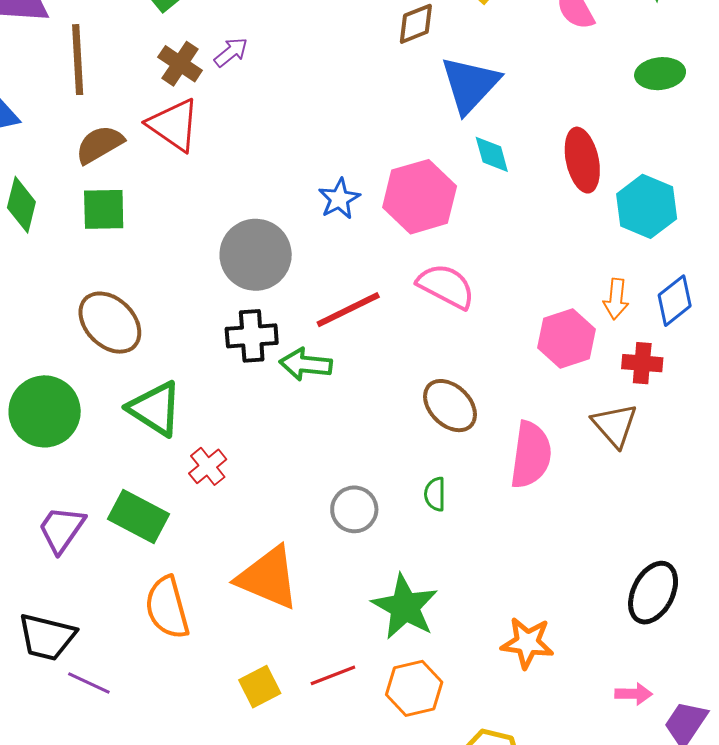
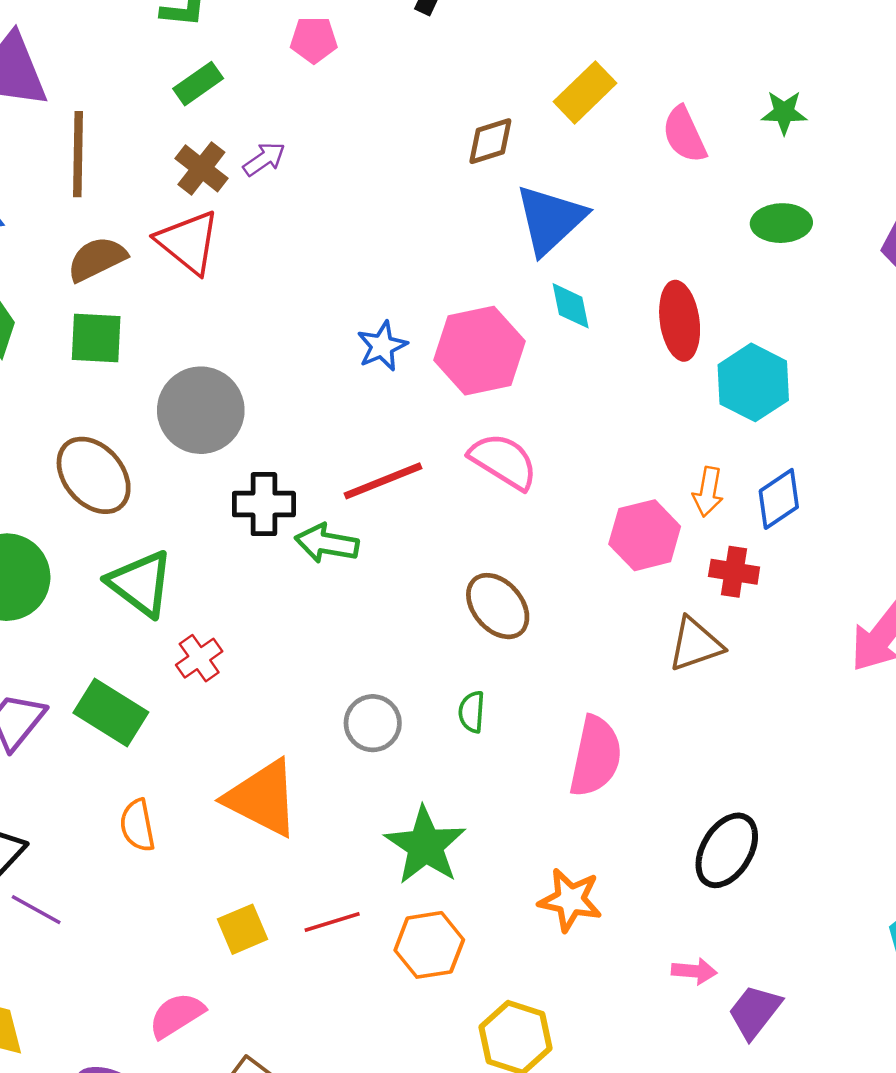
gray circle: (256, 255) -> (201, 410), moved
brown triangle: (615, 425) -> (695, 644), turned 48
pink semicircle: (531, 455) -> (596, 756), moved
orange semicircle: (167, 608) -> (137, 825), size x0.7

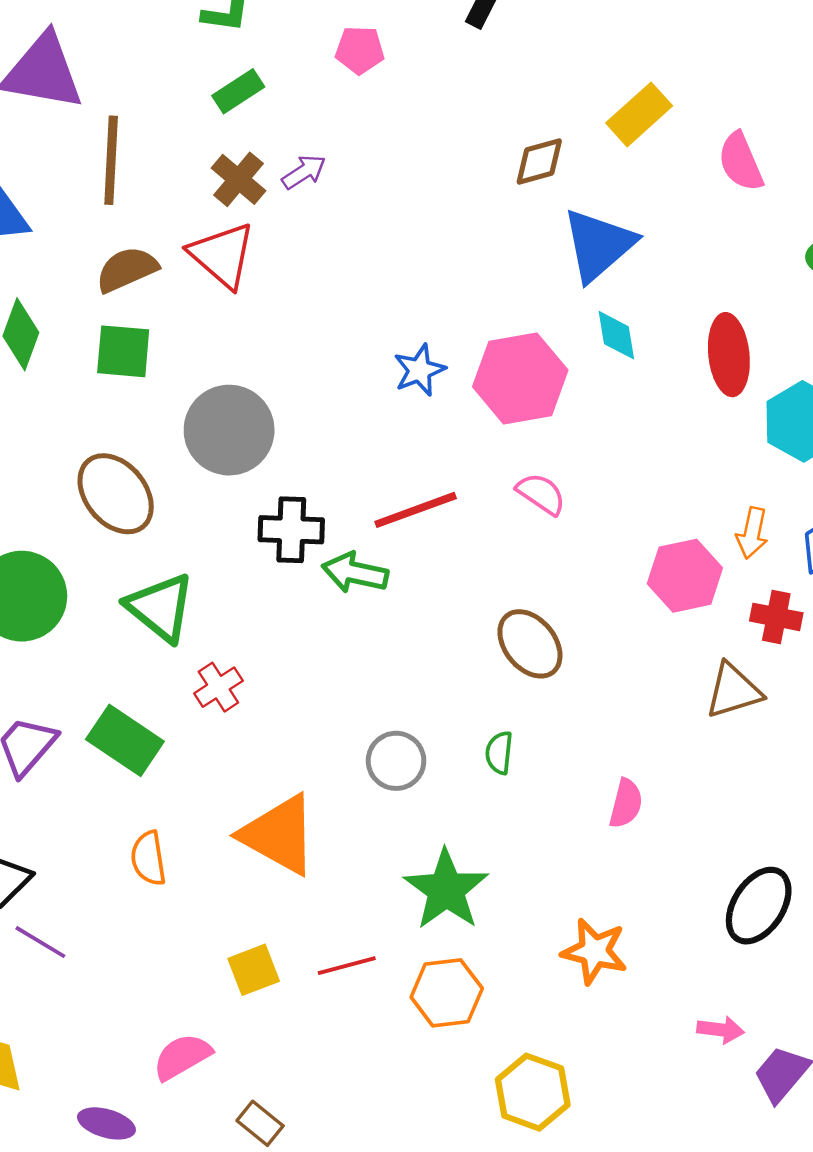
pink semicircle: (503, 461) -> (541, 494), size x0.7
pink semicircle: (596, 756) -> (626, 803), size x0.6

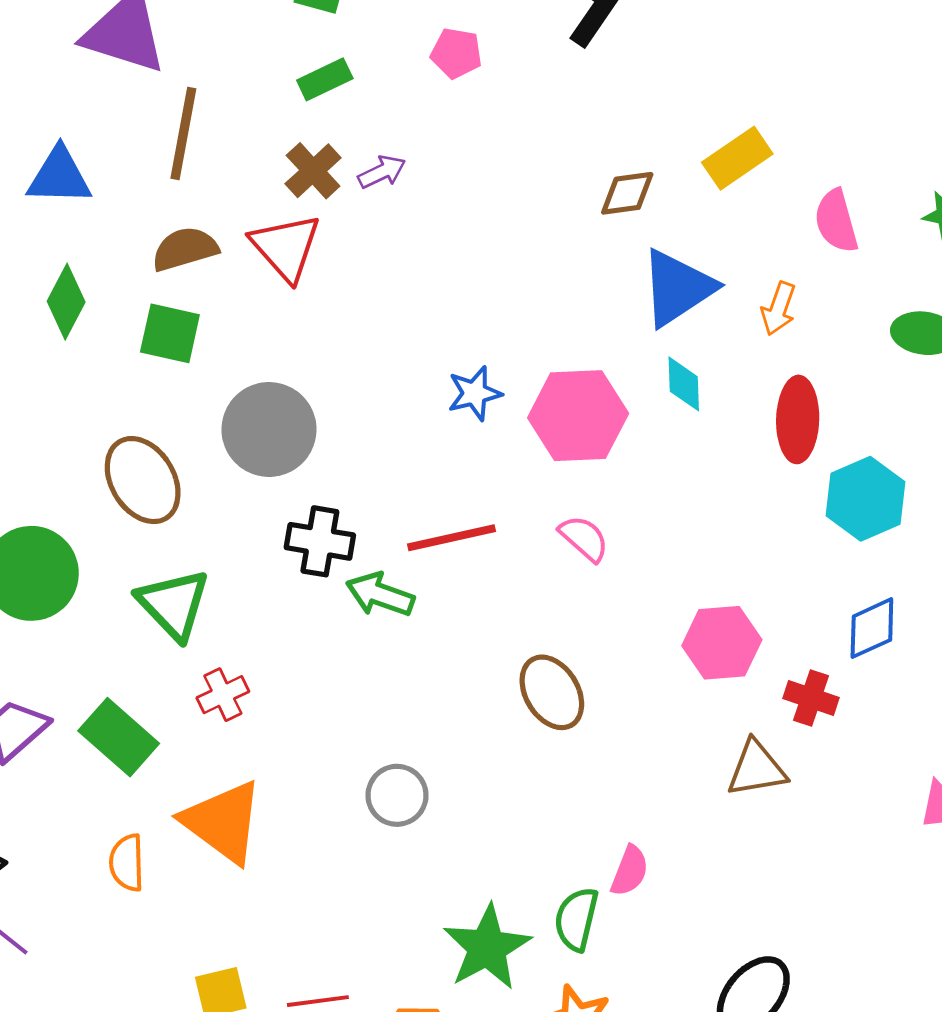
orange arrow: (752, 533) -> (778, 309), moved
green semicircle: (499, 753) -> (576, 919), moved, size x1.4
orange triangle: (279, 835) -> (223, 822), moved
green star: (446, 890) -> (487, 947), moved

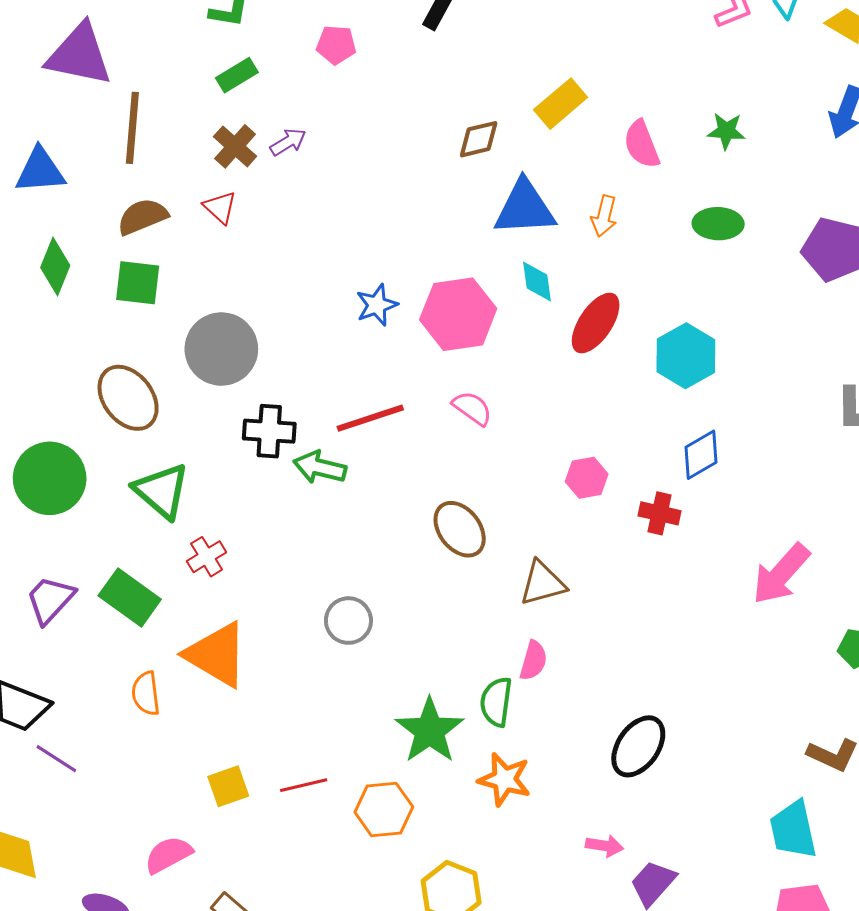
red triangle: (286, 247) -> (220, 207), size x0.6
blue triangle: (677, 288) -> (525, 208), turned 36
red ellipse: (798, 419) -> (596, 323), moved, turned 38
pink hexagon: (722, 643) -> (587, 478), size x0.7
brown triangle: (757, 769) -> (542, 583), moved

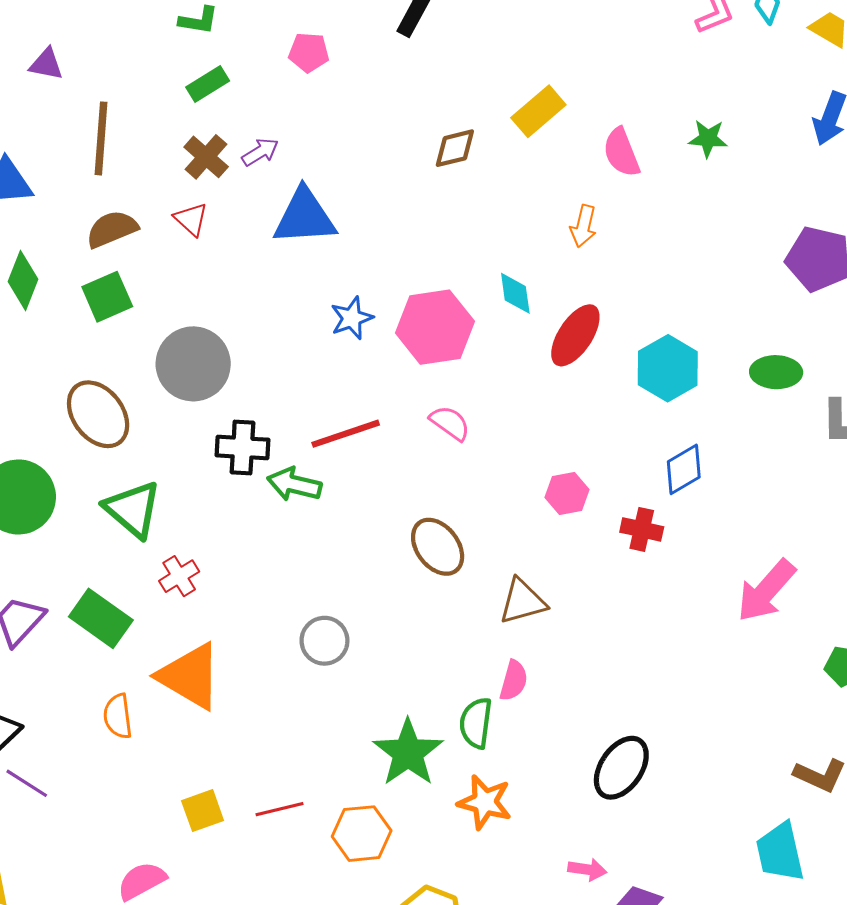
purple triangle: (79, 55) -> (46, 64), size x0.5
blue triangle: (525, 208) -> (305, 217), moved
green ellipse: (718, 224) -> (776, 372), moved
green square: (138, 283) -> (107, 297), turned -30

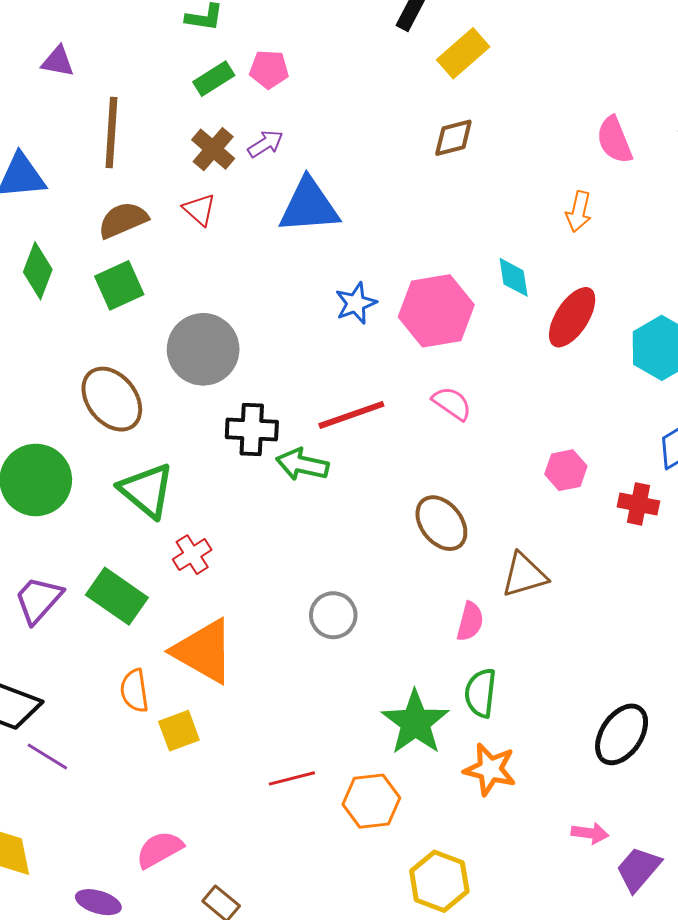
pink pentagon: (309, 52) -> (269, 69), moved
yellow rectangle: (538, 111) -> (463, 53), moved
pink semicircle: (514, 681) -> (470, 622), moved
yellow square: (203, 811) -> (179, 731), moved

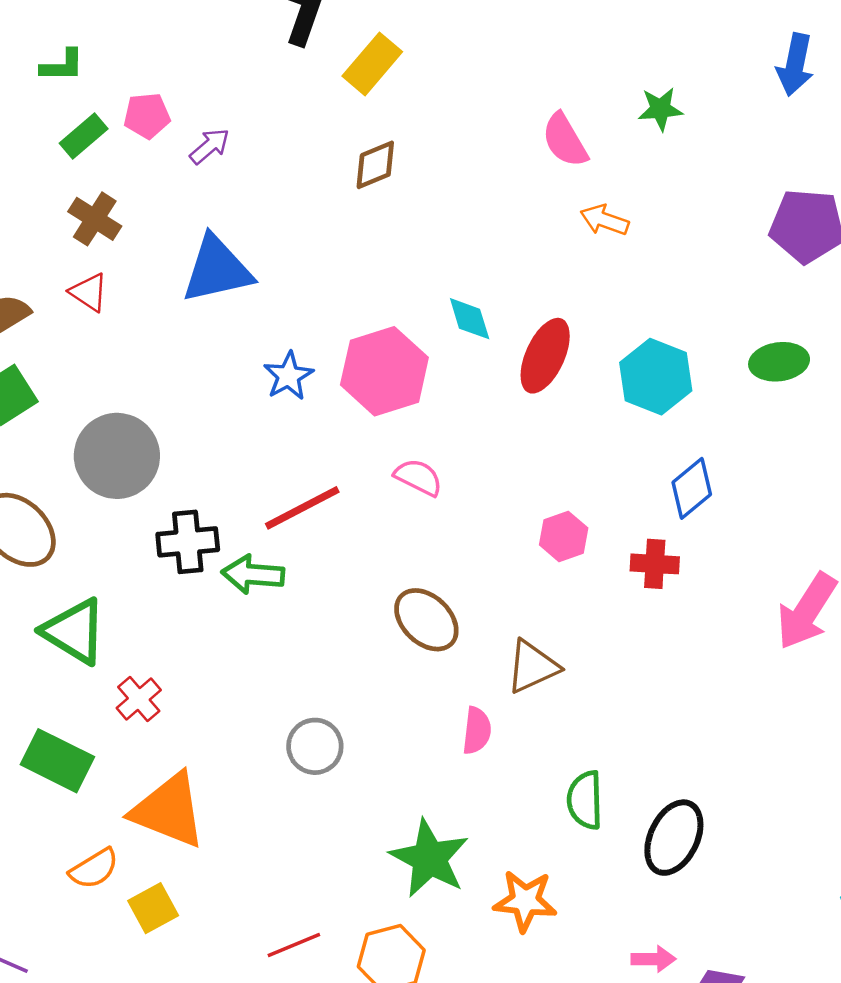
purple arrow: (265, 144) -> (209, 146), moved
orange arrow: (579, 212) -> (605, 220), moved, turned 105
orange semicircle: (134, 691) -> (94, 869), turned -105
green semicircle: (481, 693) -> (585, 800), moved

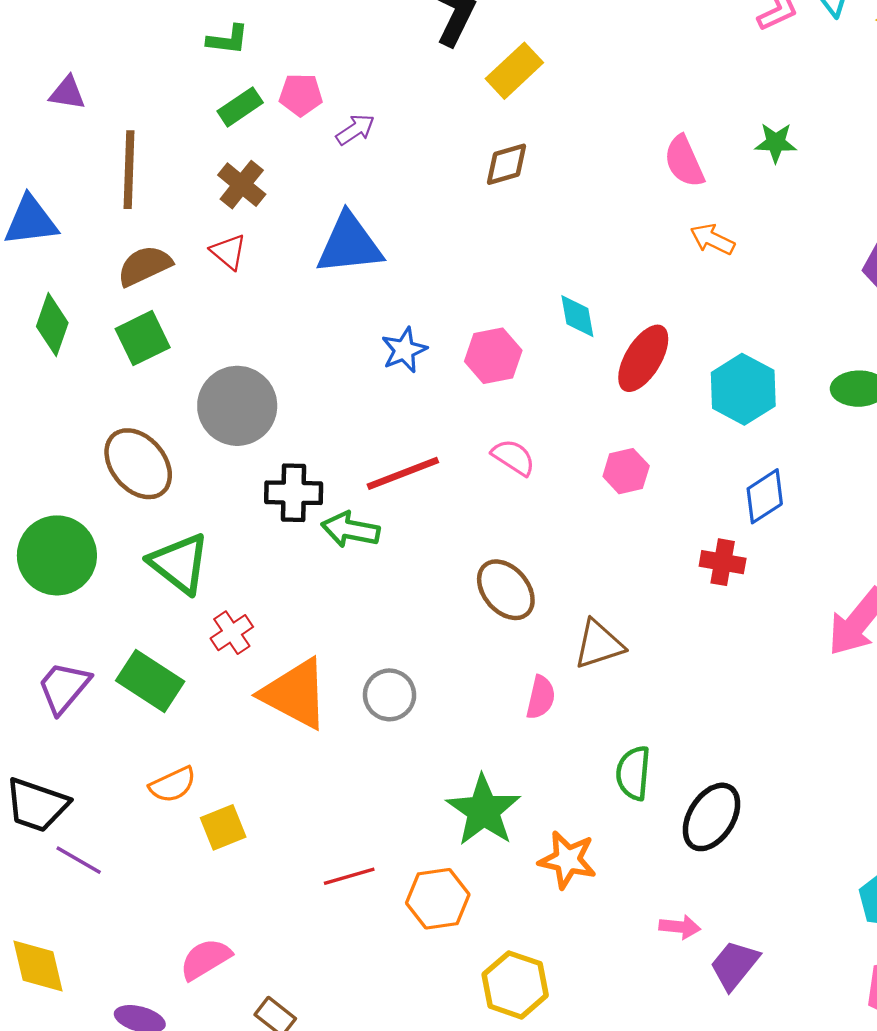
pink hexagon: (384, 371) -> (493, 356), size x0.7
pink hexagon: (564, 536) -> (626, 471), moved
orange triangle: (169, 810) -> (295, 694), moved

